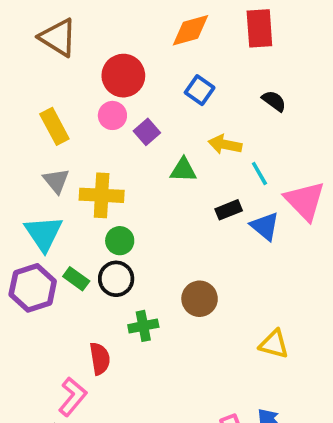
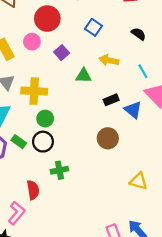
pink circle: (112, 115) -> (32, 42), moved
cyan line: (259, 174) -> (143, 71), moved
brown circle: (200, 299) -> (108, 138), moved

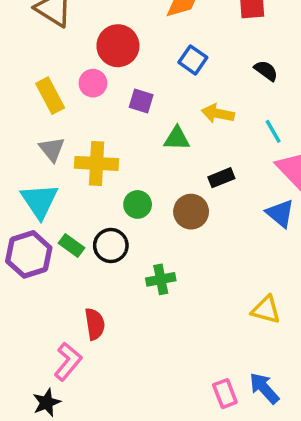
purple square: (62, 53) -> (141, 101), turned -32
blue triangle: (133, 110) -> (280, 213), moved
green circle: (45, 119) -> (138, 204), moved
brown circle: (108, 138) -> (191, 212), moved
green cross: (59, 170) -> (161, 279), moved

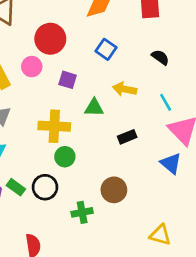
yellow cross: (97, 163) -> (54, 126), moved
brown circle: (191, 212) -> (114, 190), moved

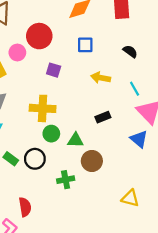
blue square: (106, 49) -> (85, 45), turned -35
pink circle: (32, 67) -> (17, 52), moved
green triangle: (94, 108) -> (75, 140), moved

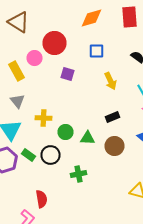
yellow arrow: (101, 78) -> (110, 81), turned -126
yellow cross: (43, 108) -> (44, 118), moved, size x0.7
brown circle: (92, 161) -> (114, 146), moved

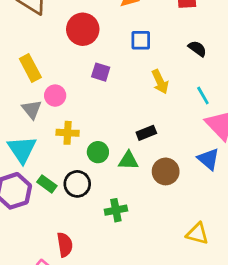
pink circle: (34, 58) -> (55, 96), moved
black rectangle: (112, 117) -> (146, 133), moved

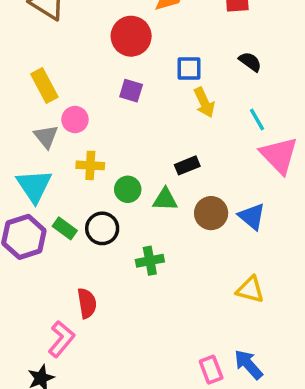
red circle: (83, 29) -> (131, 36), moved
blue square: (141, 40) -> (189, 68), moved
blue triangle: (208, 159) -> (252, 216), moved

